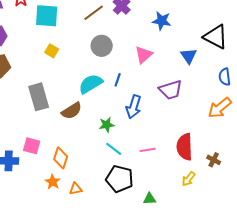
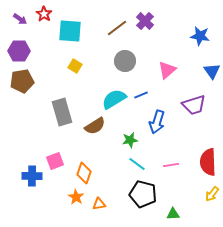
blue star: (162, 21) -> (200, 36), moved
blue line: (118, 80) -> (141, 95), turned 48
pink square: (32, 146) -> (55, 161), turned -36

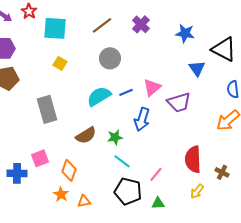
purple cross: (145, 21) -> (141, 24), moved
pink triangle: (167, 70) -> (152, 87), moved
brown semicircle: (95, 126) -> (86, 135), moved
pink line: (171, 165) -> (156, 174), moved, turned -42
green triangle: (173, 214) -> (158, 203), moved

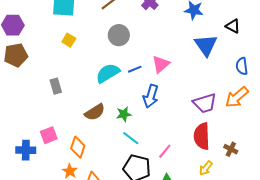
black triangle: (224, 49) -> (233, 26), size x0.6
blue triangle: (197, 68) -> (206, 45), size x1.4
purple trapezoid: (179, 102) -> (205, 103), moved
gray rectangle: (47, 109) -> (56, 86), size x0.6

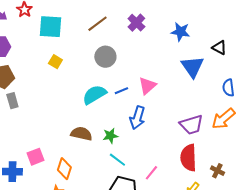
gray rectangle: (56, 86) -> (12, 101), moved
brown semicircle: (95, 112) -> (81, 134), turned -135

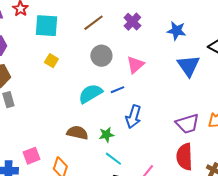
pink triangle: (147, 86) -> (135, 65), moved

